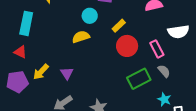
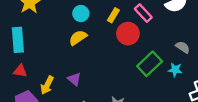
pink rectangle: (157, 49) -> (143, 13), moved
gray semicircle: (164, 71) -> (183, 47), moved
cyan star: (164, 99) -> (175, 70), moved

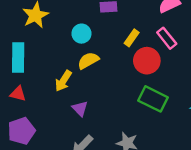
cyan circle: (81, 14) -> (82, 34), moved
green rectangle: (150, 64) -> (153, 99), moved, turned 65
yellow arrow: (47, 85) -> (63, 81), moved

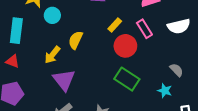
cyan circle: (82, 34) -> (52, 15), moved
yellow semicircle: (88, 61) -> (76, 40), turned -42
purple triangle: (80, 109) -> (64, 80), size x1.6

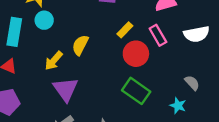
cyan circle: (52, 15) -> (44, 20), moved

